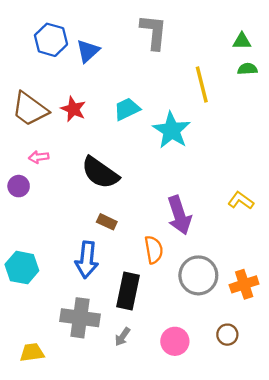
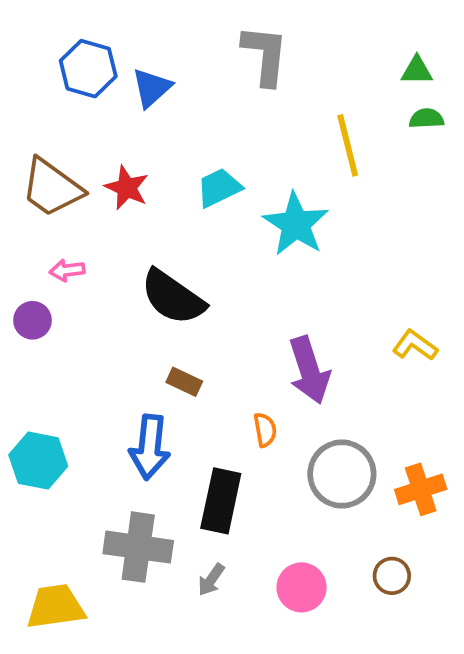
orange semicircle: (154, 250) -> (265, 430), size x0.7
yellow trapezoid: (32, 352) -> (56, 607), size x1.4

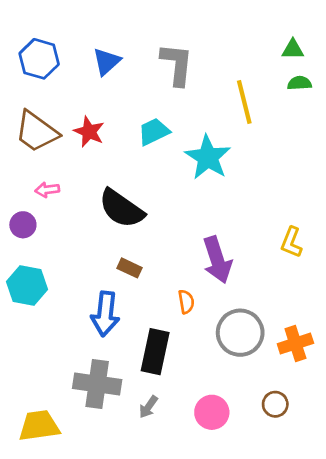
gray L-shape: (265, 55) -> (177, 64), moved
blue hexagon: (88, 69) -> (39, 59), moved
yellow L-shape: (415, 345) -> (291, 242), turned -104
cyan hexagon: (38, 461) -> (27, 285), moved

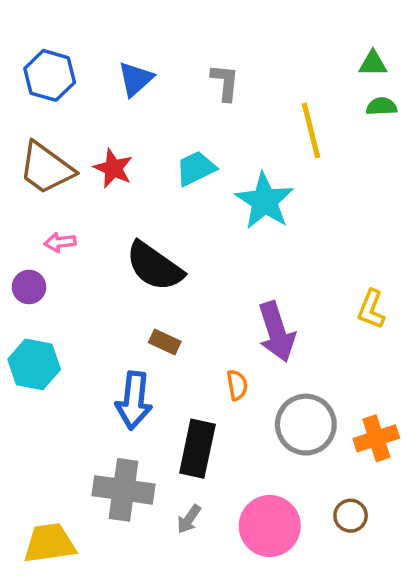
gray L-shape: (177, 64) -> (225, 82), size x0.7
pink circle: (212, 412) -> (270, 526), size x1.4

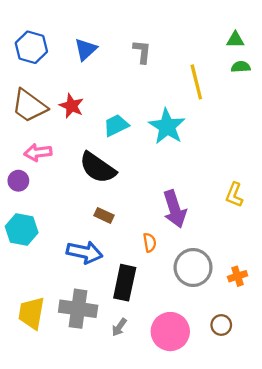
cyan trapezoid: (196, 168) -> (116, 125), moved
pink arrow: (60, 242) -> (38, 152), size x1.4
blue arrow: (134, 400) -> (85, 252), turned -84
orange cross: (376, 438) -> (238, 276), size x0.7
yellow trapezoid: (50, 543) -> (31, 313), moved, turned -72

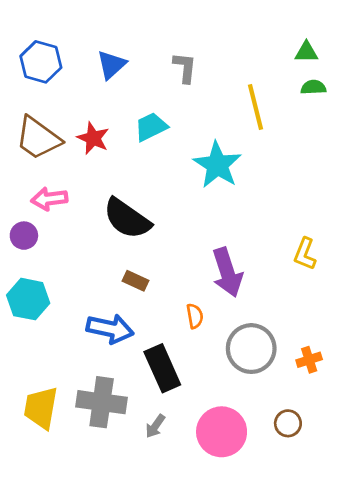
cyan trapezoid: (116, 125) -> (151, 127), moved
black rectangle: (125, 283) -> (162, 368), turned -36

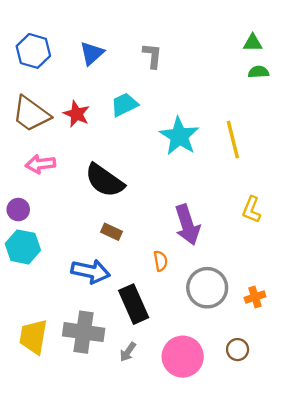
yellow line: (255, 107) -> (233, 140), moved
purple circle: (24, 236) -> (18, 210), moved

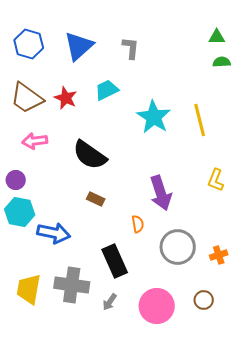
blue triangle: (92, 53) -> (79, 46), size x1.4
blue arrow: (91, 271) -> (54, 233), moved

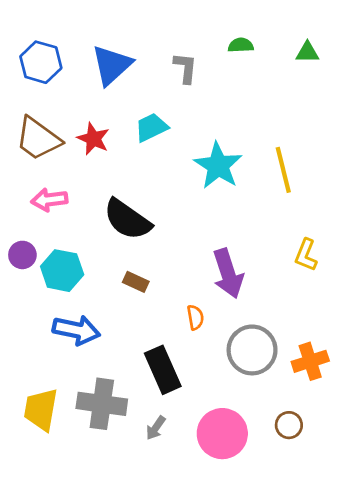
green semicircle: (222, 62) -> (241, 45), moved
cyan hexagon: (20, 212) -> (62, 271), moved
orange cross: (219, 255) -> (310, 361), size x1.4

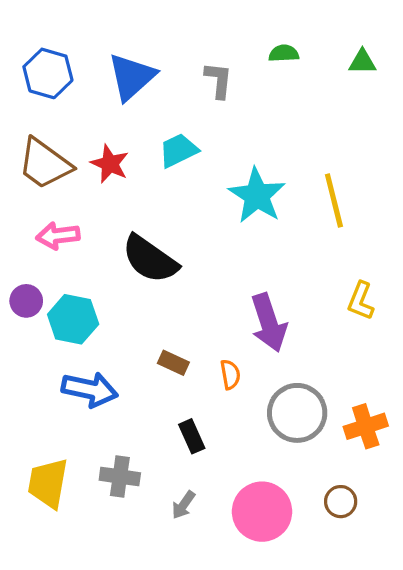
brown rectangle: (136, 282) -> (173, 363), moved
black rectangle: (163, 370) -> (192, 436), size x0.6
gray cross: (102, 404) -> (120, 476), size x0.7

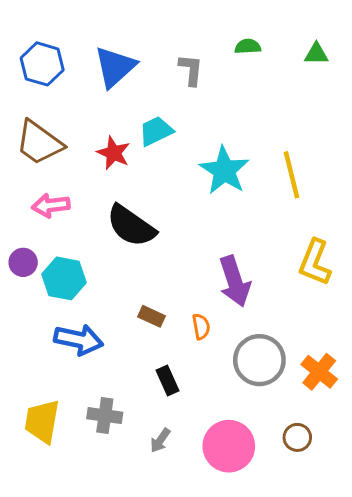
red star: (110, 164) -> (114, 153), moved
yellow L-shape: (361, 301) -> (315, 262), size x1.4
orange cross: (366, 426) -> (319, 372), turned -33

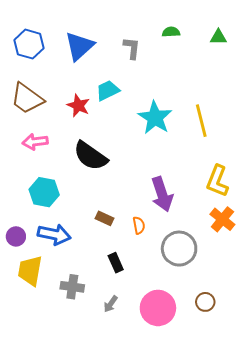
purple circle: (23, 262) -> (16, 236), moved
orange cross: (319, 372) -> (222, 219), moved
yellow trapezoid: (42, 421) -> (30, 271), moved

